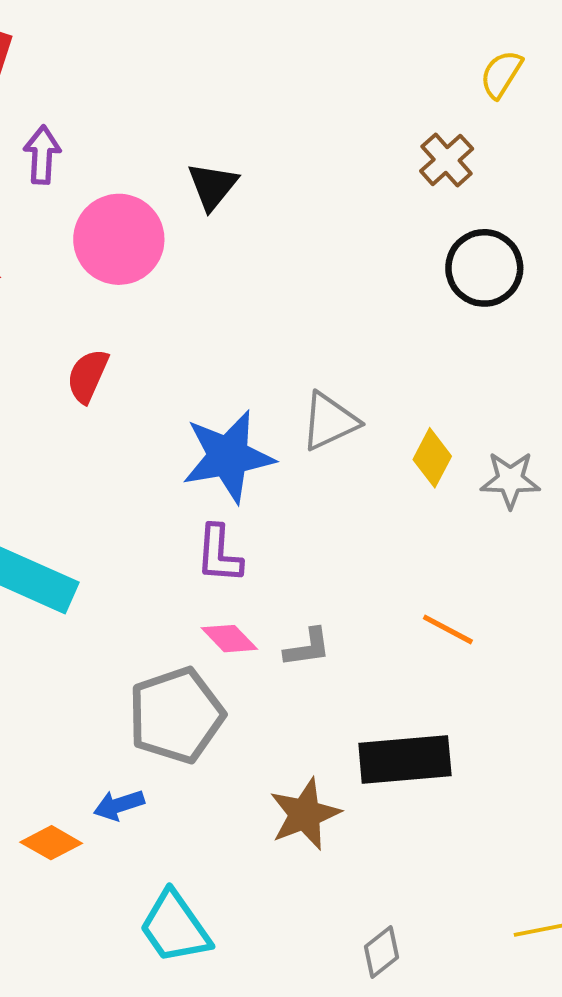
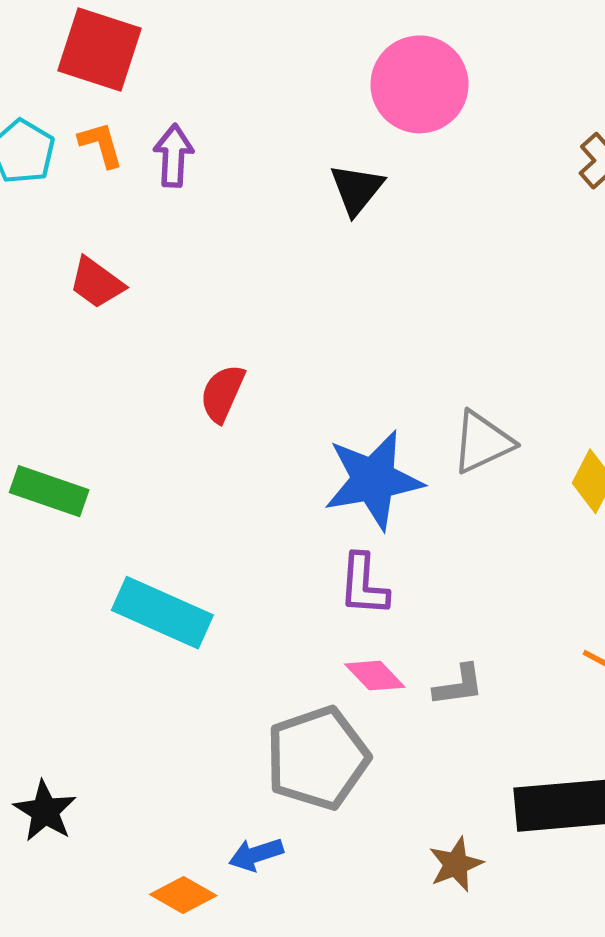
pink circle: (119, 239) -> (419, 84), moved
brown star: (305, 814) -> (456, 864), size x0.7

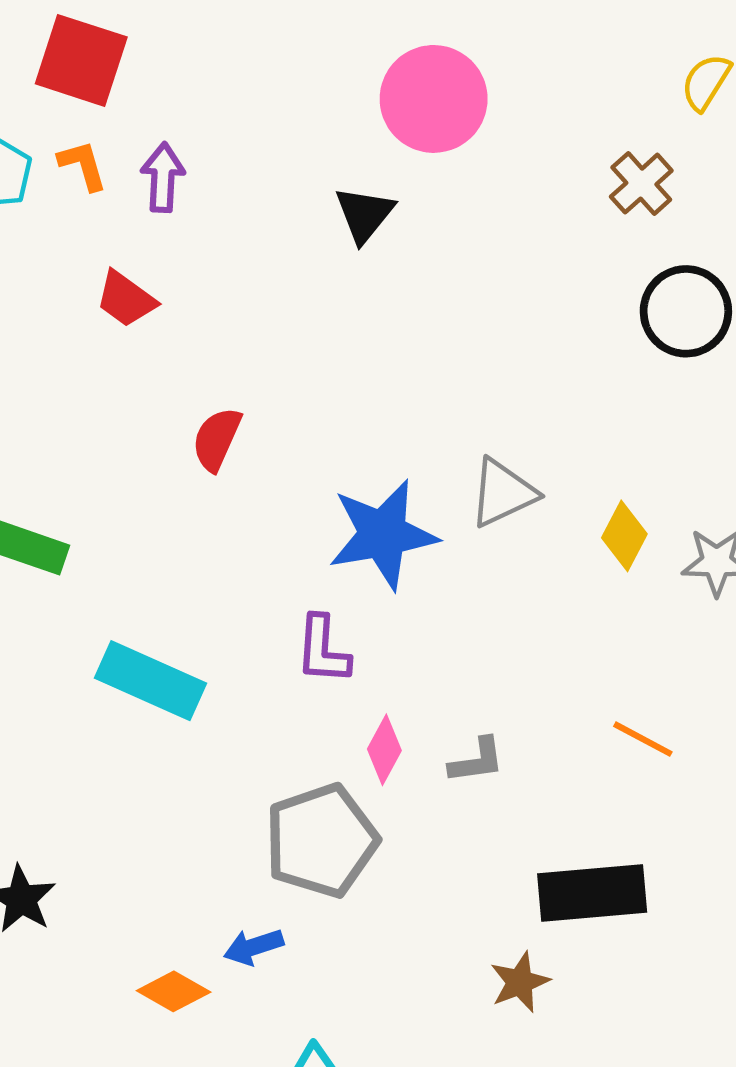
red trapezoid: (97, 283) -> (126, 299), moved
purple L-shape: (364, 585) -> (323, 650), moved
pink diamond: (375, 676) -> (384, 750), turned 72
brown star: (456, 864) -> (520, 982), moved

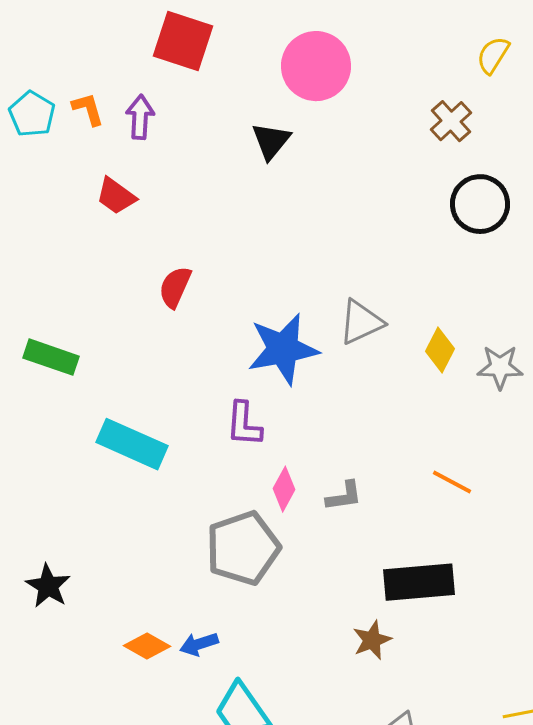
red square: (81, 60) -> (183, 41), moved
blue arrow: (254, 947) -> (199, 644), moved

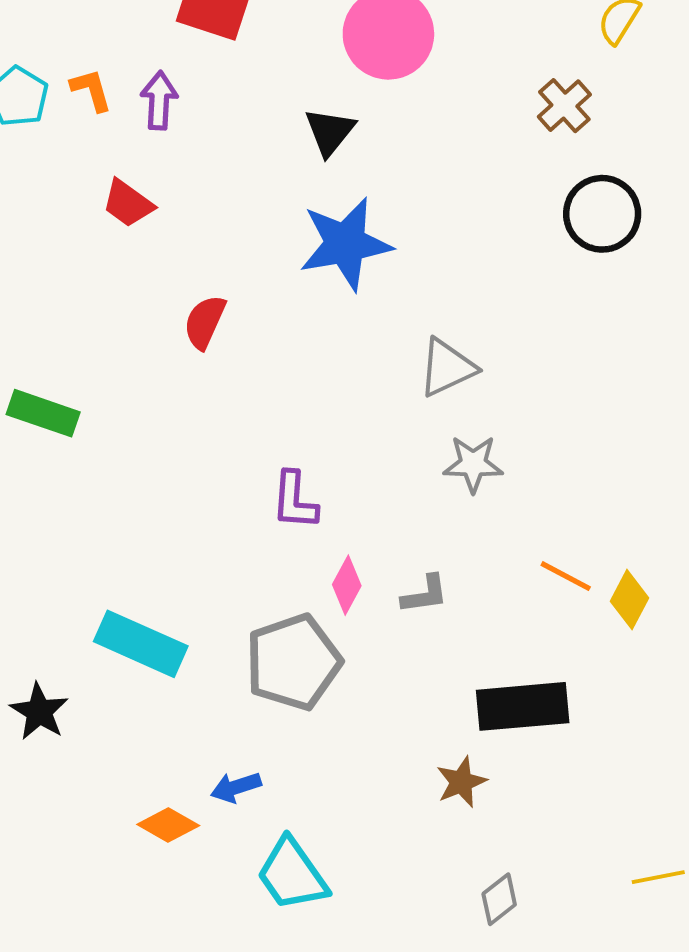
blue star: (283, 349) -> (345, 244), moved
yellow diamond: (440, 350) -> (630, 600), moved
gray star: (500, 367) -> (473, 464), moved
cyan rectangle: (132, 444) -> (141, 644), moved
orange diamond: (147, 646) -> (168, 825), moved

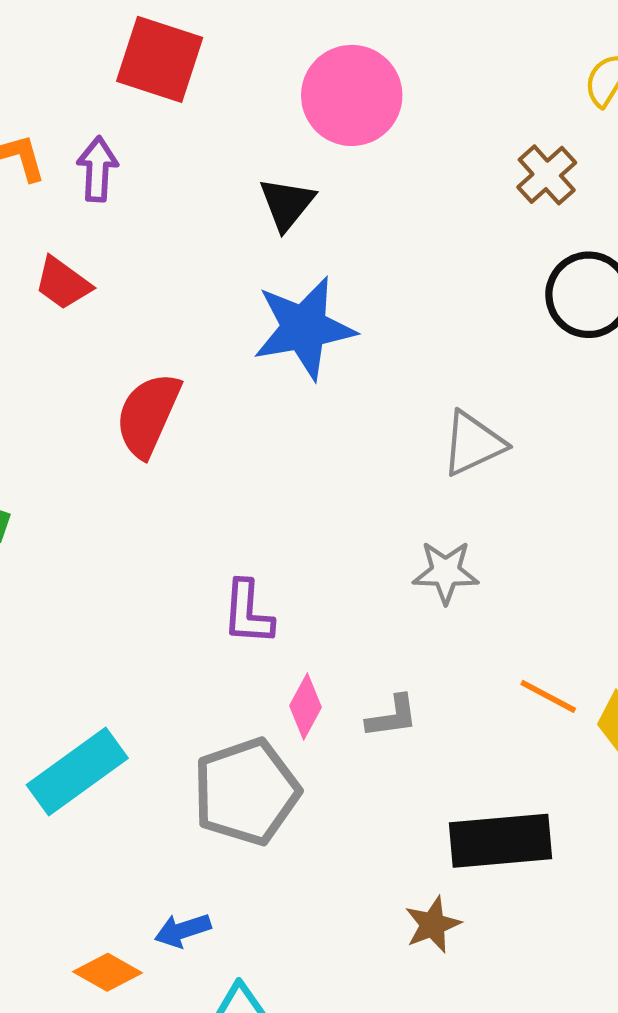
red semicircle: (205, 322) -> (148, 415), size x1.4
gray triangle: (447, 368) -> (473, 444), moved
cyan rectangle: (141, 644) -> (77, 771), turned -60

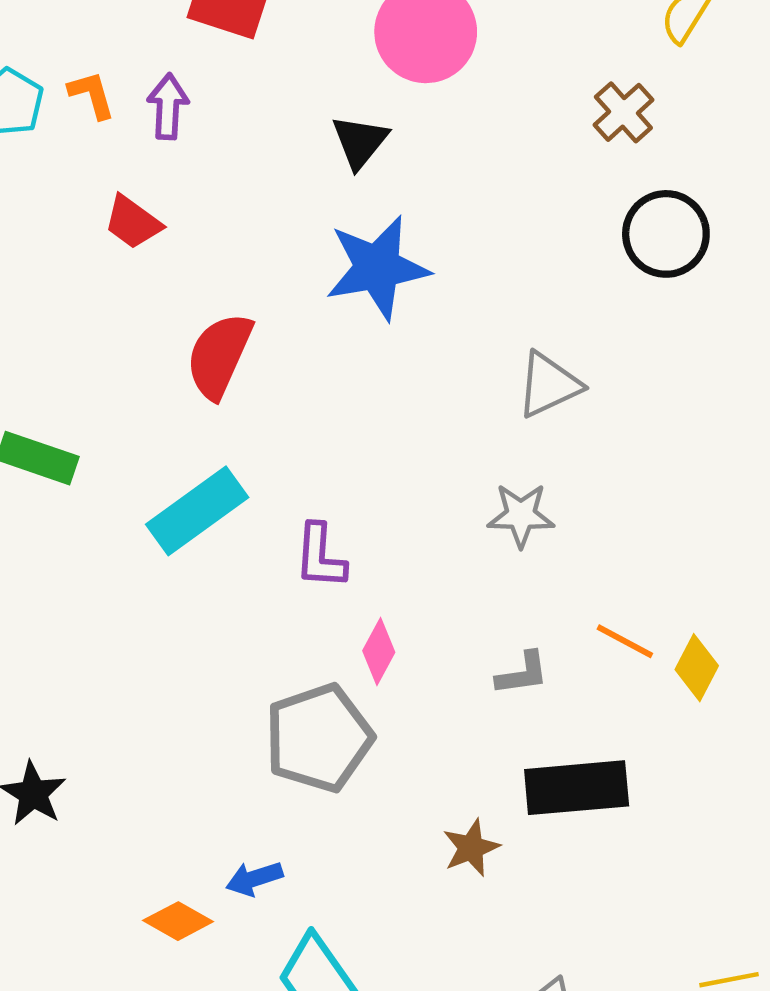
gray L-shape: (392, 717) -> (522, 673), moved
cyan rectangle: (77, 771) -> (197, 511), moved
brown star: (433, 925) -> (471, 848), moved

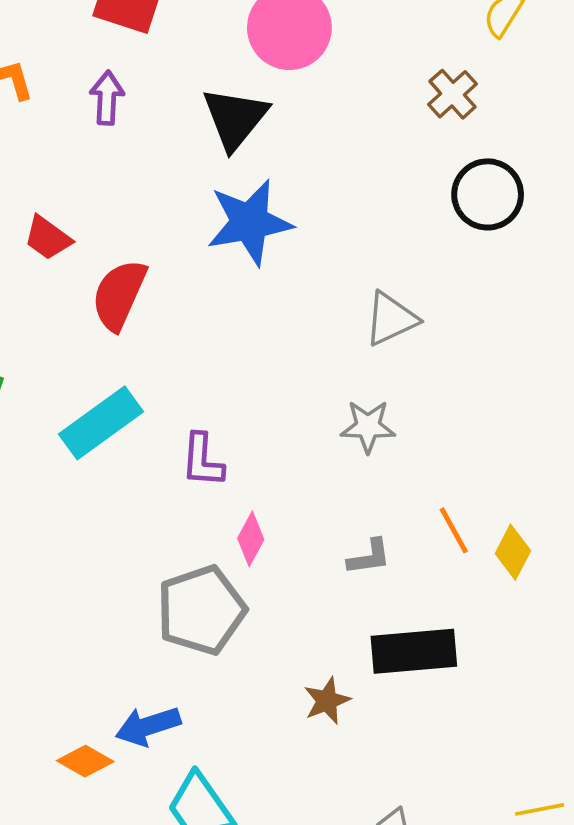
purple arrow: (168, 107) -> (107, 98), moved
black triangle: (360, 142) -> (235, 118), size x1.4
red trapezoid: (133, 222) -> (48, 238), moved
orange line: (625, 641) -> (454, 530), turned 33
blue arrow: (254, 879) -> (148, 726), size x1.4

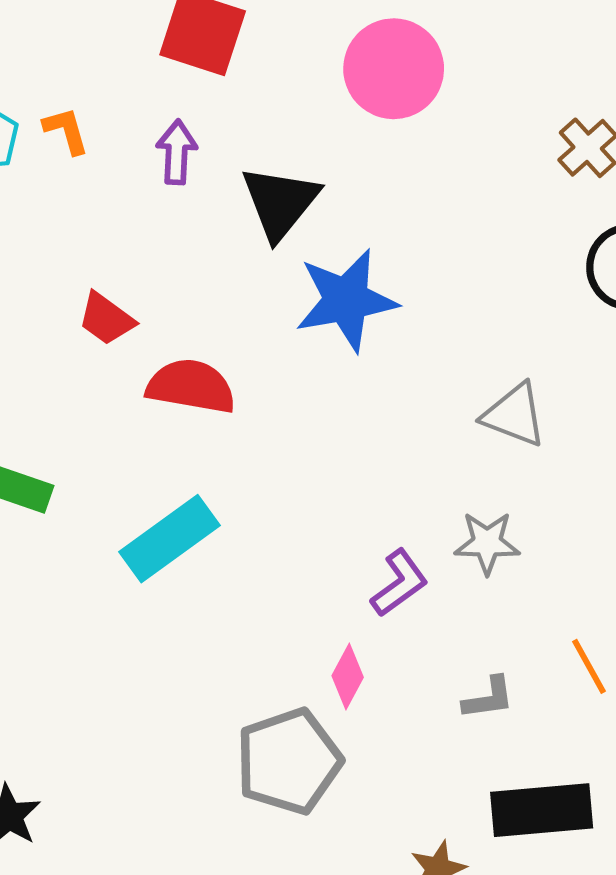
black triangle: (235, 118) -> (280, 202), moved
red semicircle: (119, 295) -> (191, 386), turned 76
gray triangle: (391, 319) -> (514, 415), turned 46
purple L-shape: (202, 460) -> (399, 583), moved, turned -130

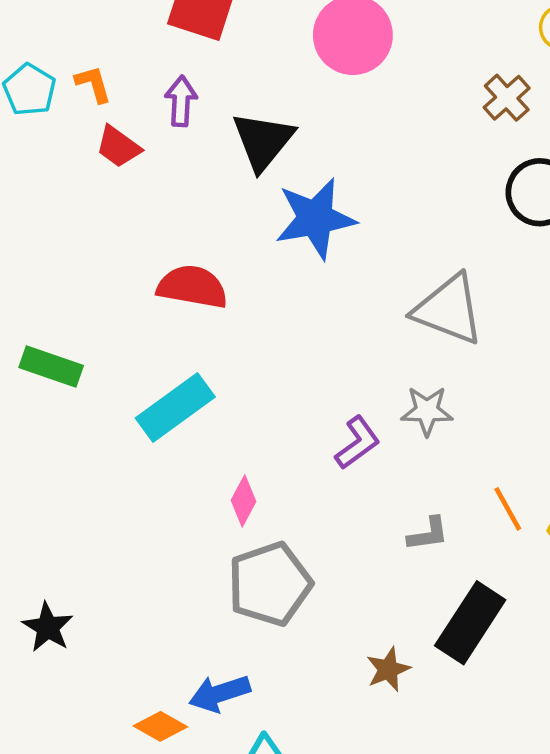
red trapezoid: (106, 319) -> (118, 147), moved
gray triangle: (514, 415) -> (449, 310), size x1.4
pink diamond: (348, 677) -> (244, 501), moved
black rectangle: (542, 810) -> (470, 623), turned -52

